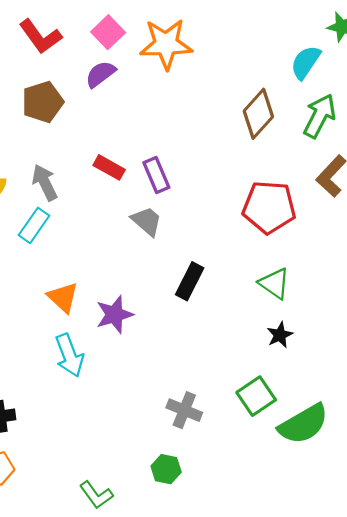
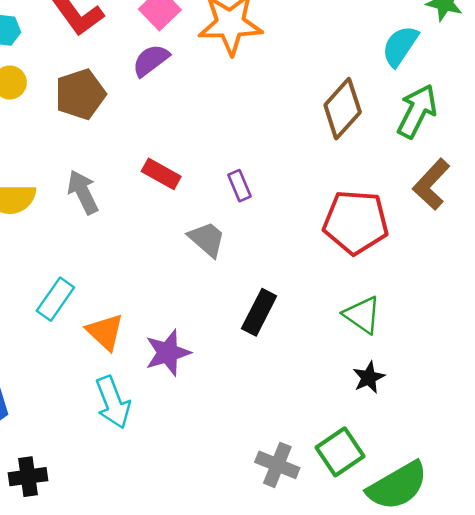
purple rectangle: (156, 175) -> (239, 186), moved, size x0.7
cyan rectangle: (34, 225) -> (55, 299), moved
gray cross: (184, 410) -> (277, 465), moved

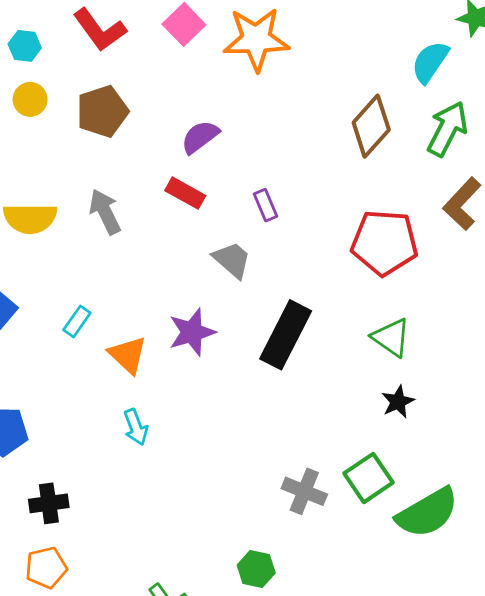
purple semicircle: (151, 60) -> (200, 137), moved
cyan rectangle: (55, 299) -> (77, 321), size x0.7
black rectangle: (259, 312) -> (286, 335), size x1.4
purple star: (168, 353) -> (192, 332), moved
cyan arrow: (113, 402) -> (136, 427), size x0.7

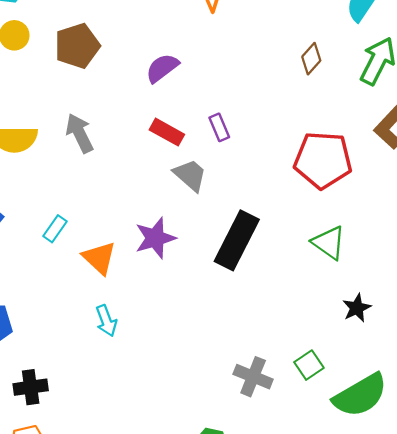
brown diamond: (371, 126) -> (311, 59), size x0.6
red rectangle: (185, 193) -> (167, 132), moved
black star: (398, 402) -> (357, 308), moved
green square: (369, 478) -> (309, 365), size x0.7

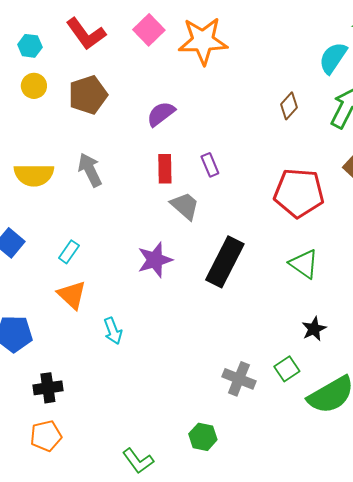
red rectangle: (167, 132) -> (165, 169), turned 60
orange triangle: (99, 258) -> (72, 295), moved
black star: (357, 308) -> (314, 329), moved

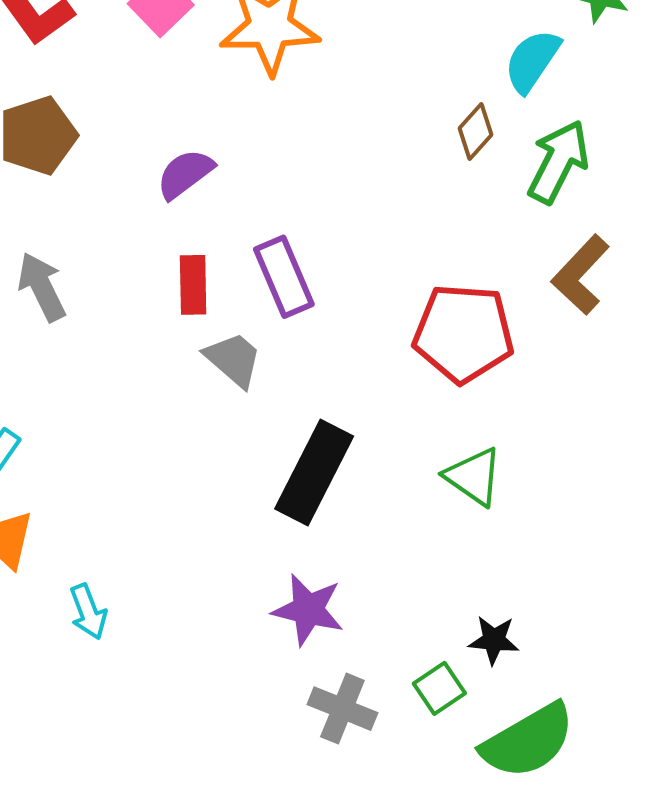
brown diamond: (289, 106) -> (476, 131), moved
purple rectangle: (210, 165) -> (284, 277), size x1.6
purple star: (155, 260) -> (308, 610), moved, turned 30
black star: (314, 329) -> (494, 640), moved, turned 30

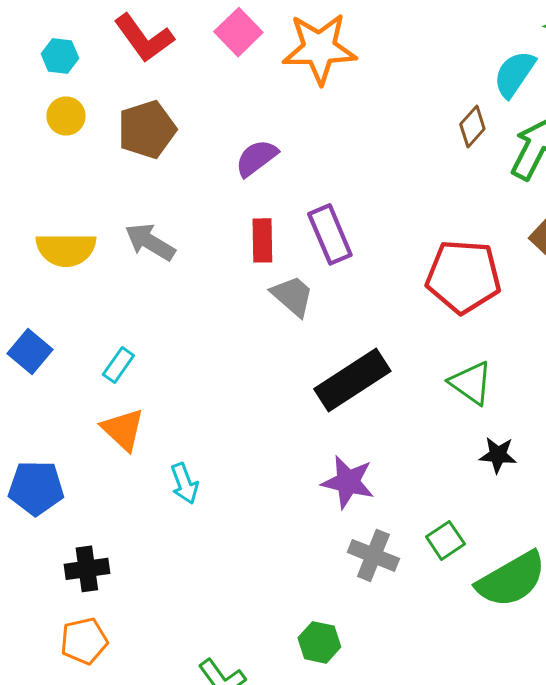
gray arrow: (42, 287) -> (150, 242), turned -33
black rectangle: (314, 472) -> (352, 380), turned 30
black star: (494, 640) -> (498, 455), moved

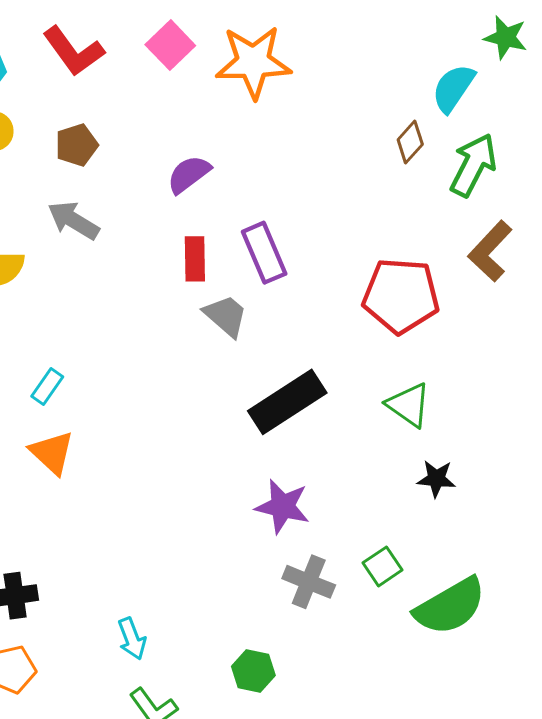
brown pentagon: (147, 129) -> (77, 145), size x0.7
gray arrow: (150, 242) -> (73, 220), moved
cyan arrow: (184, 483) -> (132, 639), moved

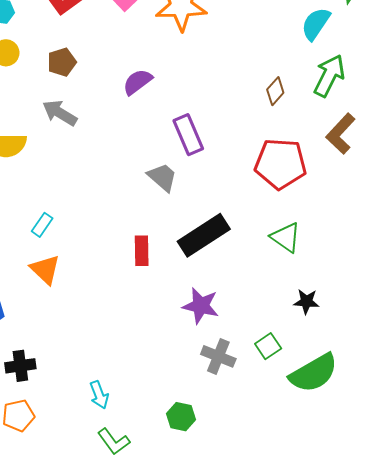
brown diamond: (410, 142) -> (275, 91), moved
red rectangle: (195, 259) -> (142, 251), moved
black star: (436, 479) -> (306, 302), moved

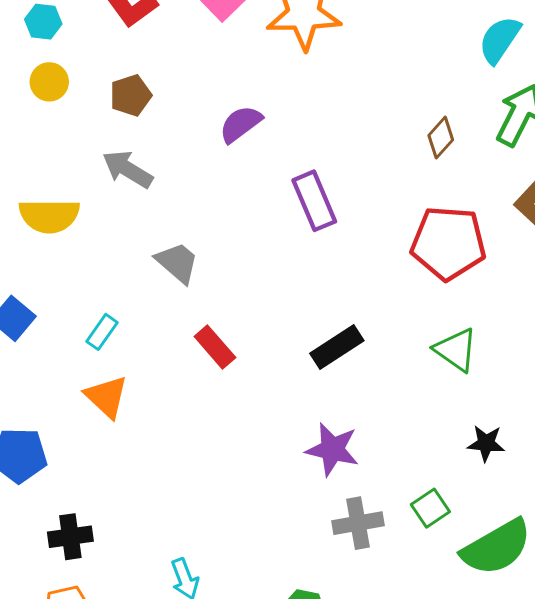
gray trapezoid: (162, 177) -> (177, 263), moved
black rectangle: (204, 235) -> (337, 347), size x0.7
red rectangle: (142, 251) -> (215, 347), moved, turned -40
gray cross: (218, 356) -> (358, 523), turned -32

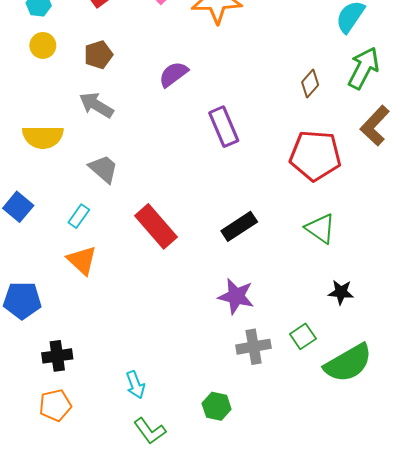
gray trapezoid: (177, 263) -> (103, 169), moved
red rectangle: (215, 347) -> (156, 226), size x1.5

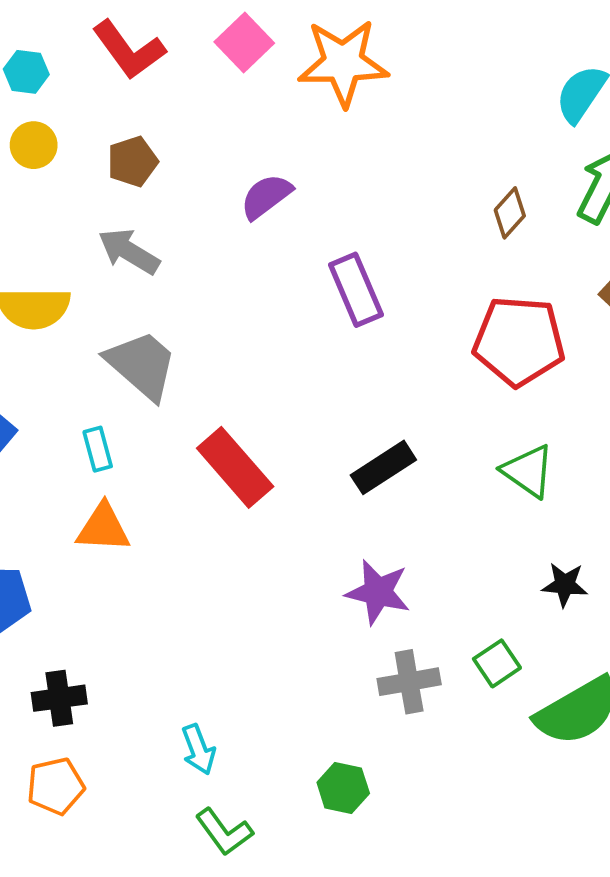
gray trapezoid: (103, 169) -> (142, 365), size x1.4
cyan rectangle: (79, 216) -> (98, 449), turned -50
orange triangle: (82, 260) -> (103, 528), turned -40

